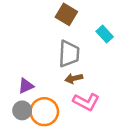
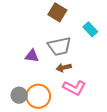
gray trapezoid: (69, 54) -> (59, 46), turned 75
purple triangle: (26, 86) -> (32, 56), moved, turned 32

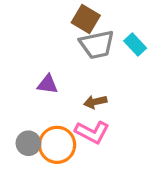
gray trapezoid: (59, 46) -> (97, 45), moved
pink L-shape: (74, 88) -> (92, 132), moved

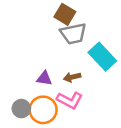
cyan rectangle: (135, 45) -> (102, 57), moved, size x1.6
purple triangle: (48, 84) -> (44, 78), moved

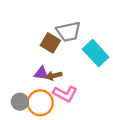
brown square: (65, 14) -> (50, 43), moved
brown arrow: (72, 77) -> (54, 76), moved

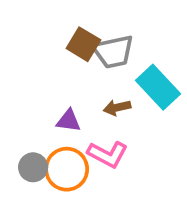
brown square: (50, 43) -> (83, 44), moved
brown arrow: (54, 76) -> (117, 108), moved

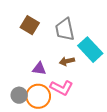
brown square: (83, 44) -> (30, 25), moved
gray trapezoid: (113, 52) -> (65, 29), turned 90

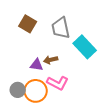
brown arrow: (67, 61) -> (51, 60), moved

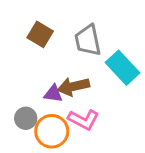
brown arrow: (51, 60) -> (73, 86), size x1.5
gray circle: (18, 90) -> (26, 118), moved

